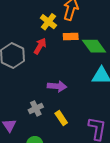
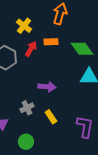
yellow cross: (48, 22) -> (24, 26), moved
orange rectangle: (71, 37) -> (51, 42), moved

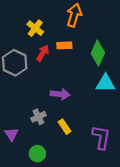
green diamond: (82, 49) -> (98, 53), turned 60

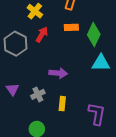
orange rectangle: (64, 45) -> (71, 27), moved
yellow rectangle: (64, 127) -> (62, 104), turned 40
purple triangle: (11, 134) -> (12, 89), moved

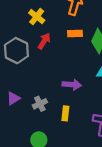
purple arrow: (58, 73) -> (72, 85), moved
purple triangle: (12, 89) -> (13, 98), turned 32

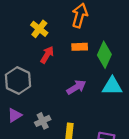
gray hexagon: (16, 51) -> (18, 81), moved
purple arrow: (72, 85) -> (76, 87), moved, turned -36

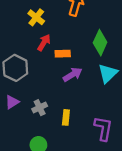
orange rectangle: (80, 47) -> (63, 54), moved
cyan triangle: (112, 86) -> (108, 73), turned -45

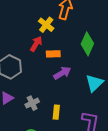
yellow cross: (36, 17) -> (46, 25), moved
cyan triangle: (108, 73) -> (94, 83), moved

